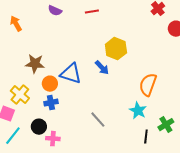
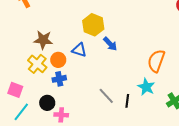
yellow hexagon: (116, 49) -> (93, 25), moved
blue triangle: (71, 74) -> (79, 50), size x0.7
yellow cross: (20, 95) -> (37, 64), moved
black line: (146, 137) -> (127, 101), moved

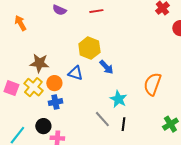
cyan star: (146, 87) -> (118, 99), moved
pink square: (15, 90) -> (11, 88), moved

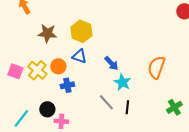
yellow hexagon: (89, 48) -> (81, 31), moved
brown star: (39, 63) -> (47, 33), moved
blue arrow: (106, 67) -> (111, 63), moved
blue cross: (55, 102) -> (67, 85), moved

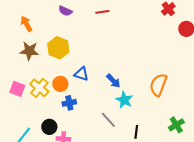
yellow hexagon: (81, 31) -> (58, 48), moved
brown star: (47, 33) -> (29, 51), moved
black line: (127, 107) -> (136, 132), moved

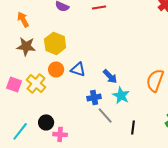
orange circle: (60, 84) -> (56, 69), moved
blue cross: (69, 103) -> (94, 97), moved

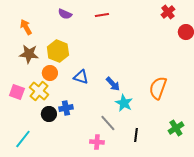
orange circle: (56, 69) -> (50, 73), moved
blue cross: (94, 97) -> (66, 108), moved
black circle: (46, 122) -> (49, 114), moved
pink cross: (60, 134) -> (97, 142), moved

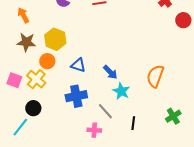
blue cross: (66, 108) -> (76, 96), moved, size x1.5
black circle: (49, 114) -> (33, 108), moved

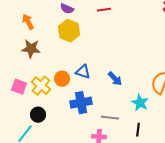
yellow hexagon: (55, 39) -> (69, 31), moved
orange circle: (47, 61) -> (62, 79), moved
cyan star: (121, 91) -> (140, 103), moved
gray line: (105, 111) -> (110, 118), turned -42

